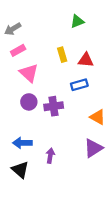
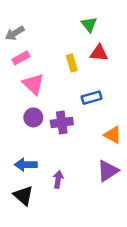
green triangle: (77, 21) -> (89, 24), turned -48
red triangle: (86, 60) -> (99, 53), moved

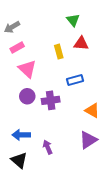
purple arrow: (58, 179) -> (48, 147), turned -32

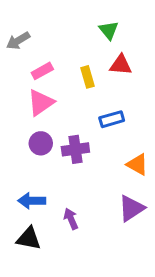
pink rectangle: (17, 47) -> (42, 71), moved
pink triangle: (27, 69) -> (41, 103), turned 42
black triangle: (19, 160) -> (29, 238), turned -30

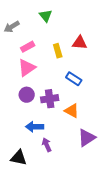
green triangle: (109, 30) -> (46, 16), moved
blue rectangle: (112, 119) -> (74, 79), turned 49
orange triangle: (137, 164) -> (72, 111), moved
blue arrow: (32, 201) -> (35, 127), moved

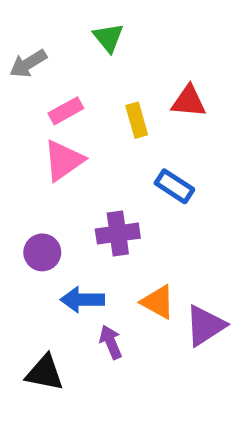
purple circle: (27, 95) -> (42, 252), moved
orange triangle: (72, 111) -> (158, 302), moved

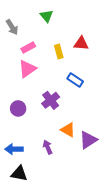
gray arrow: (28, 64) -> (12, 27), turned -91
purple cross: (118, 234) -> (51, 100), turned -30
blue arrow: (82, 300) -> (14, 149), moved
black triangle: (45, 373) -> (19, 174), moved

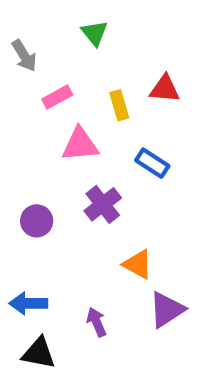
pink triangle: (27, 69) -> (80, 145), moved, turned 30
purple triangle: (88, 140) -> (167, 310), moved
purple arrow: (48, 147) -> (97, 322), moved

